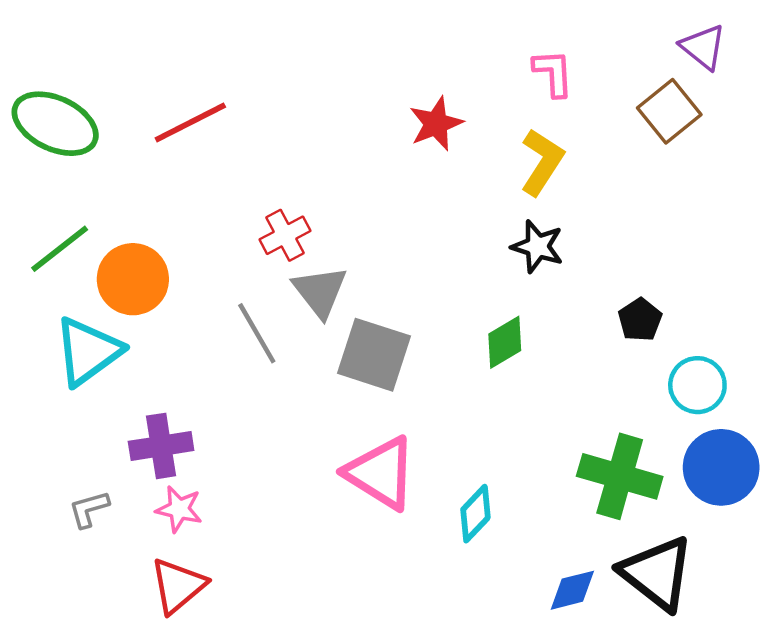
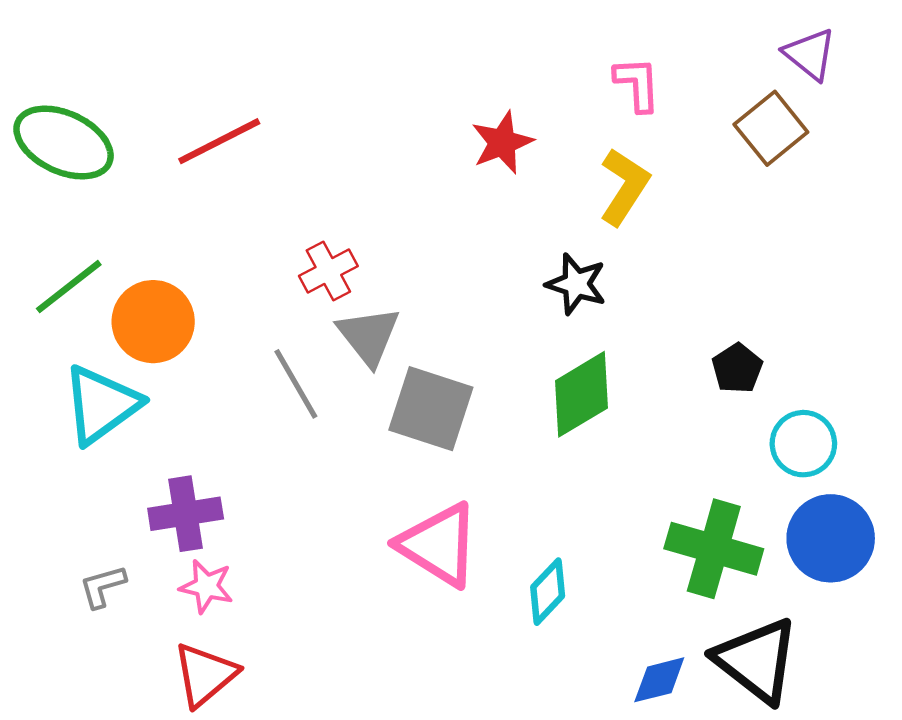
black star: (537, 246) -> (576, 284), moved
green diamond: (505, 342) -> (581, 394), size x1.4

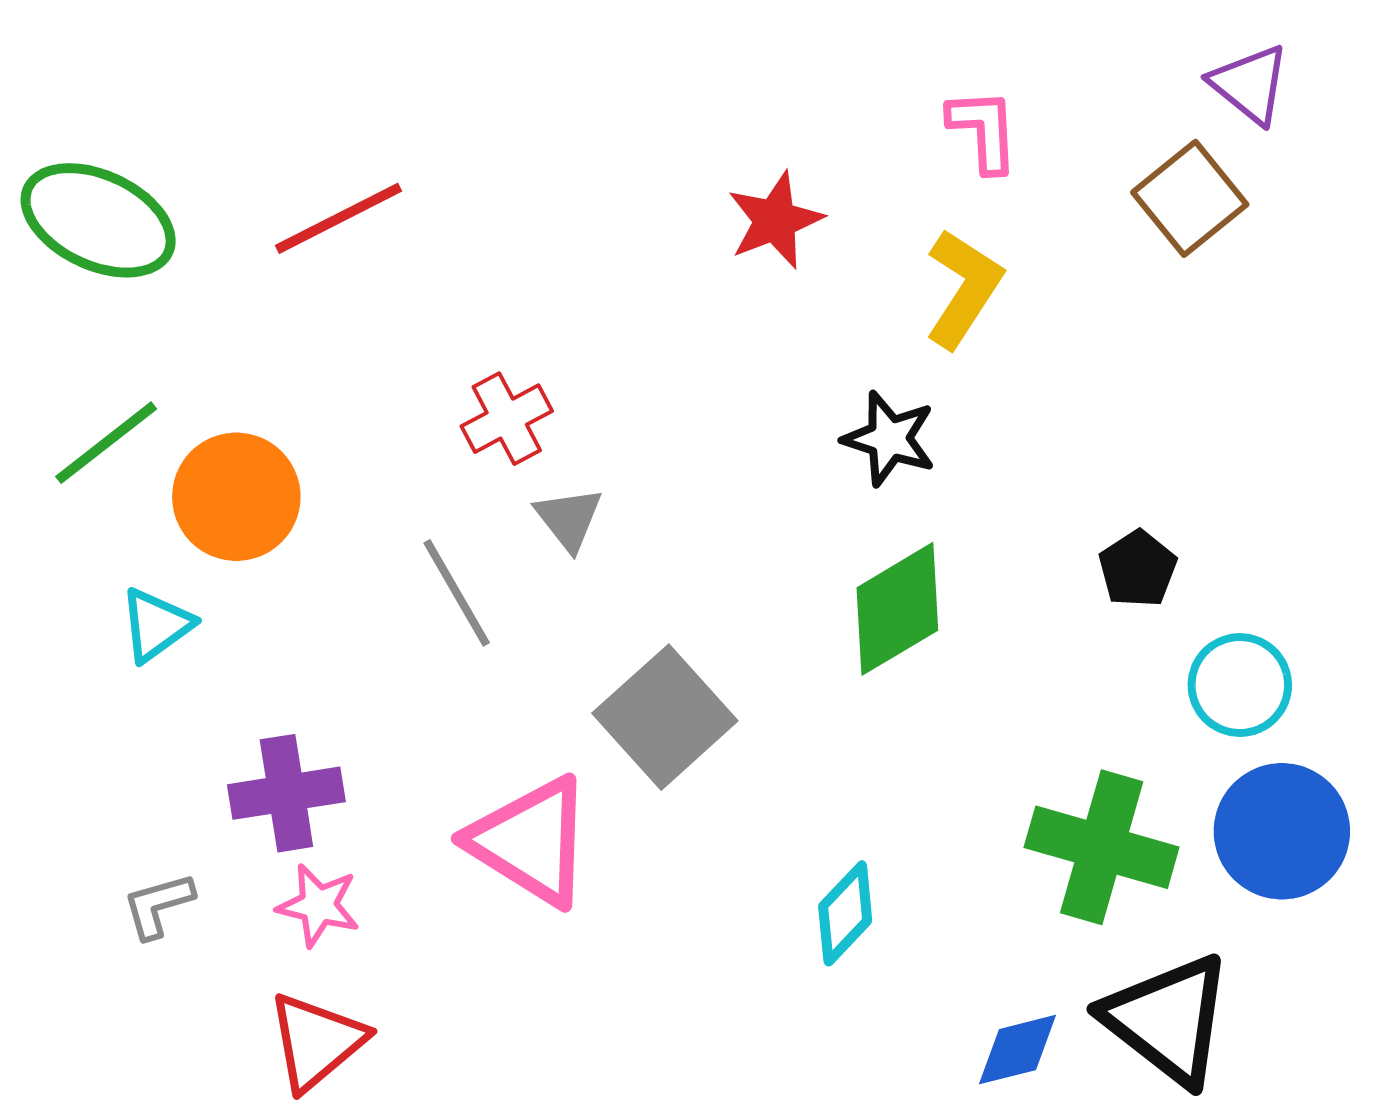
gray triangle: (369, 336) -> (569, 519), size x0.7
cyan triangle: (101, 405) -> (156, 625), size x0.6
gray square: (431, 409) -> (665, 717), moved, turned 30
pink triangle: (439, 545) -> (531, 841), moved

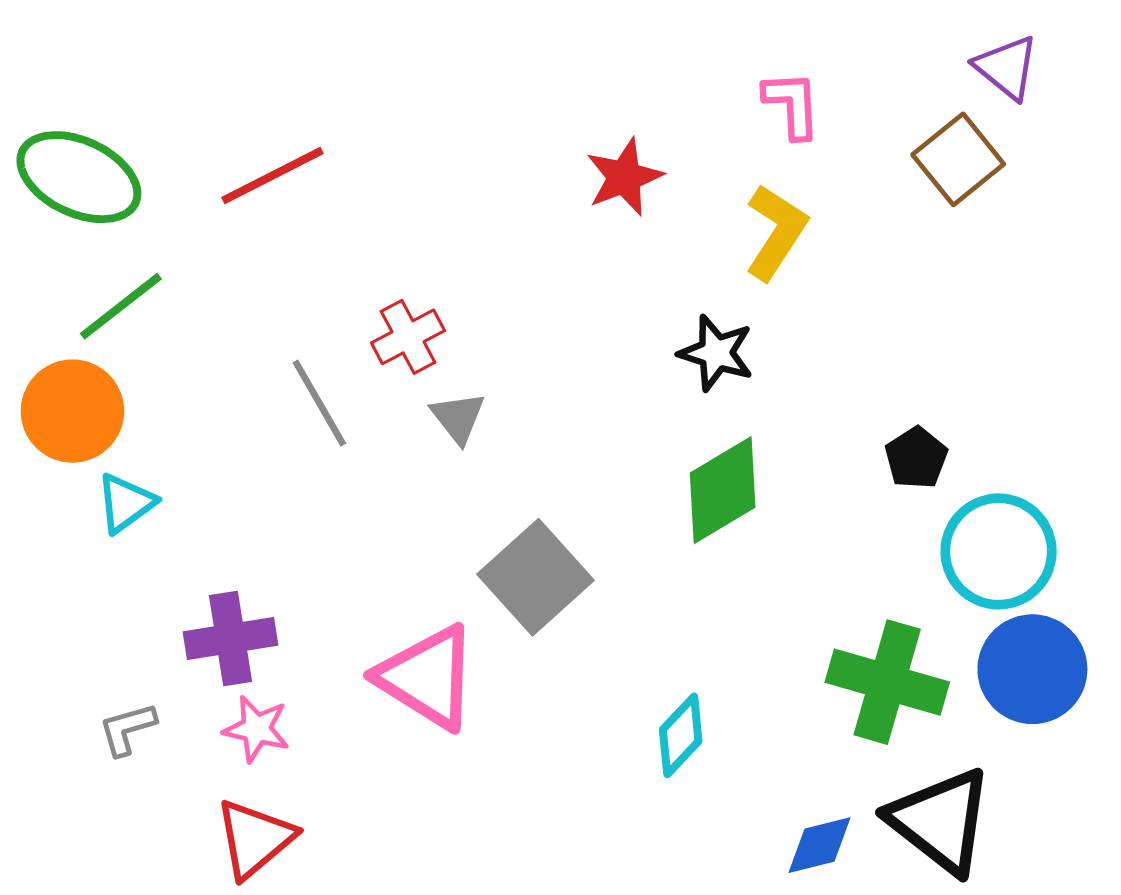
green line: (106, 443) -> (121, 306), moved
orange circle: (236, 497) -> (72, 411), moved
gray line: (457, 593) -> (319, 403), moved
cyan circle: (1240, 685) -> (999, 551), size x1.4

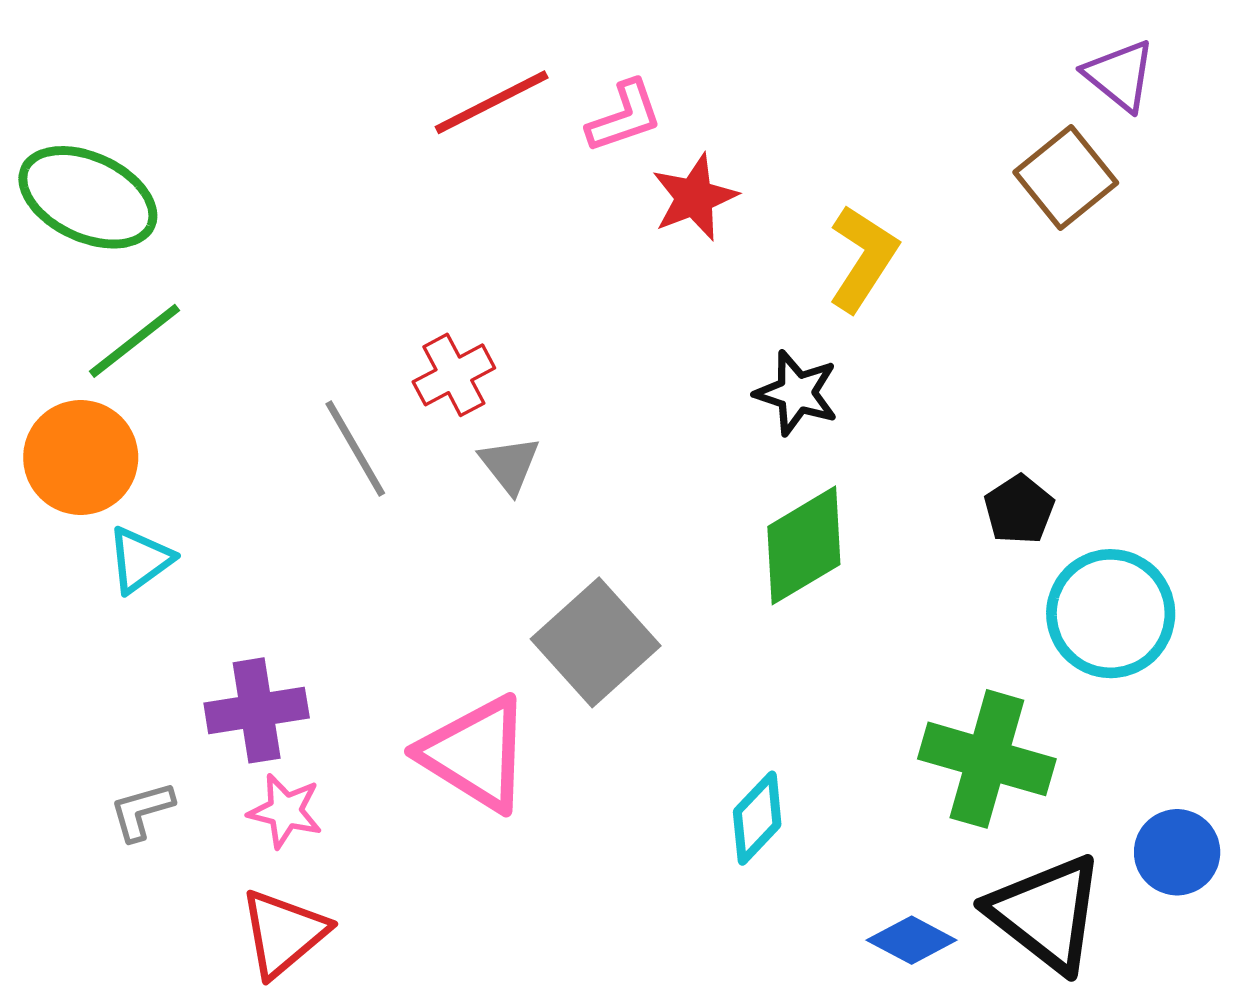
pink L-shape: (792, 105) -> (624, 117), moved, turned 74
red line: (273, 176) -> (492, 102), moved
blue circle: (1032, 669) -> (1177, 852), moved, size x0.7
blue diamond: (819, 845) -> (912, 940), turned 42

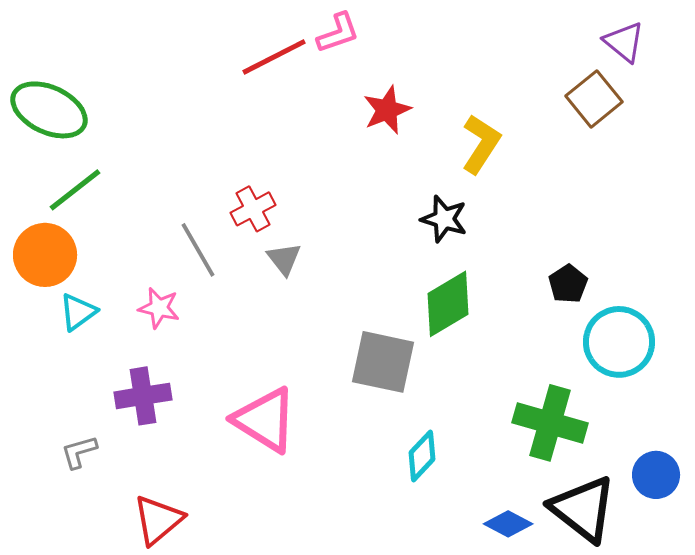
pink L-shape: (624, 117) -> (338, 33), moved
gray square: (596, 642) -> (383, 362), moved, turned -36
pink star: (285, 811) -> (159, 308), moved

